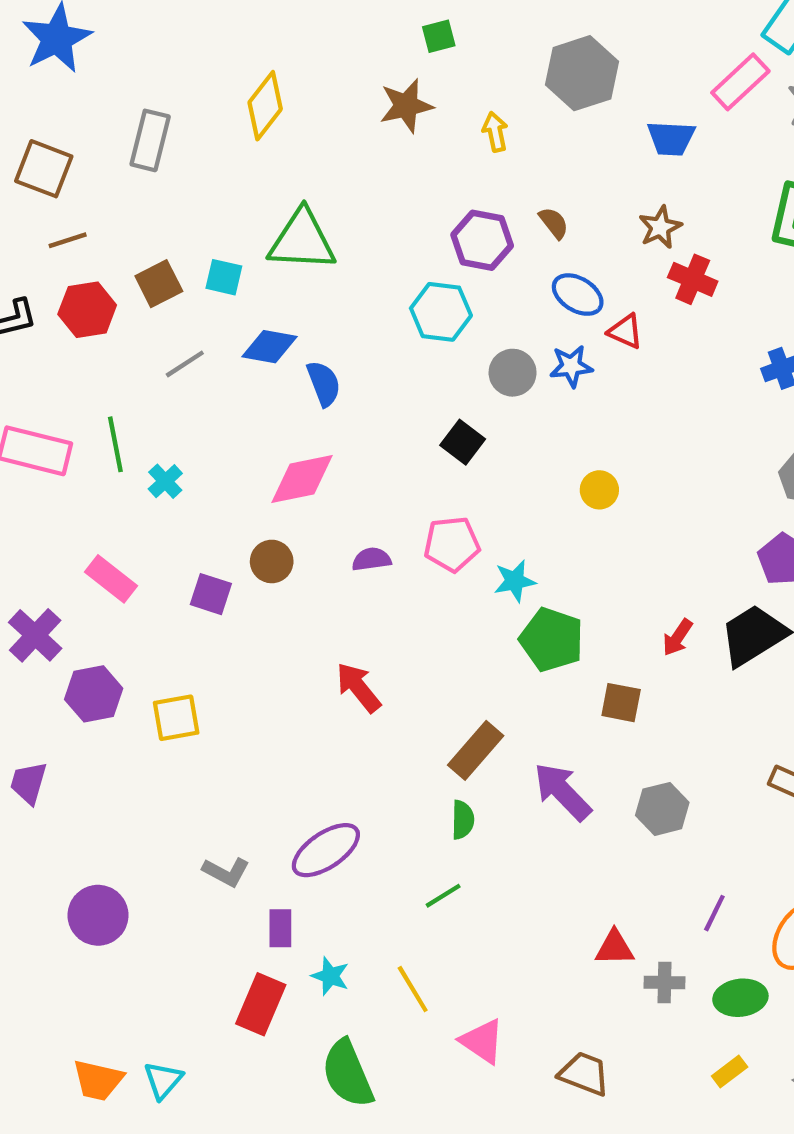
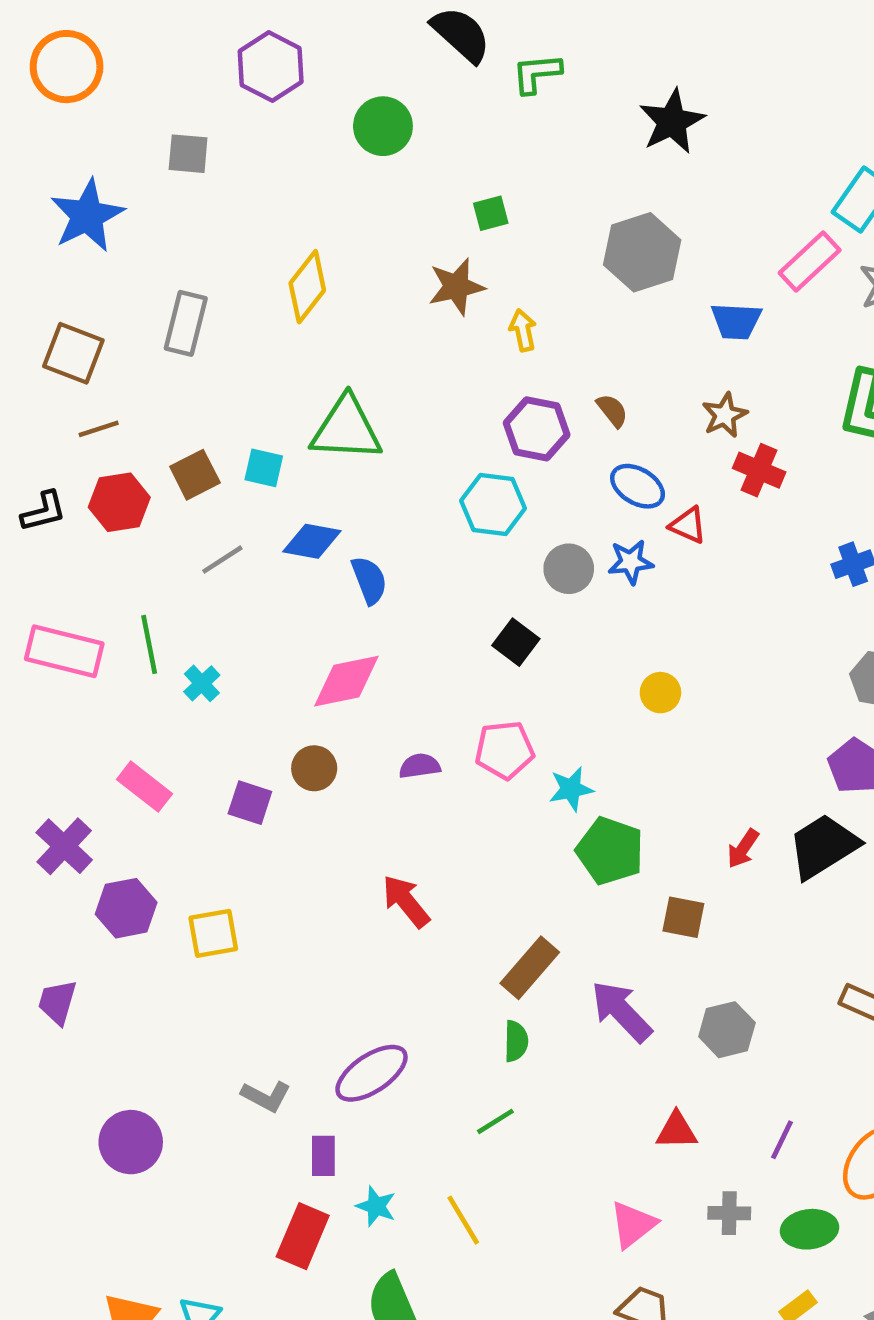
yellow arrow: (495, 132) -> (523, 330), moved
red triangle: (615, 948) -> (677, 1131), moved
pink triangle: (482, 1041) -> (633, 1225), moved, turned 48

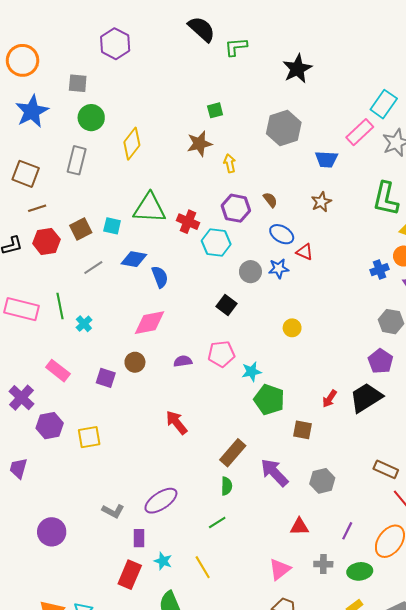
orange circle: (67, 67) -> (23, 60), moved
green circle: (383, 126) -> (91, 118), moved
red cross: (759, 470) -> (188, 222), moved

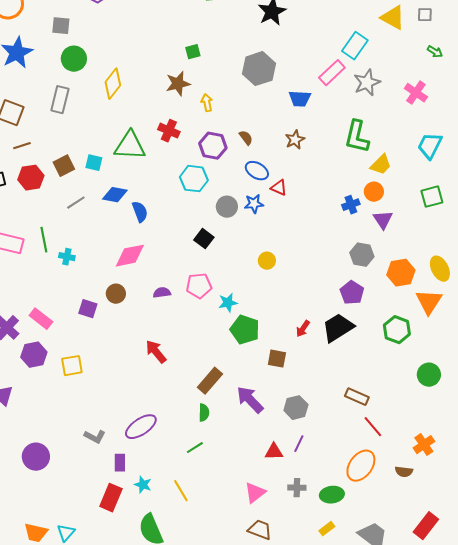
red cross: (188, 222) -> (169, 131), moved
cyan cross: (84, 324) -> (67, 257), turned -35
pink rectangle: (58, 371) -> (41, 319), moved
purple line: (347, 531) -> (299, 444), moved

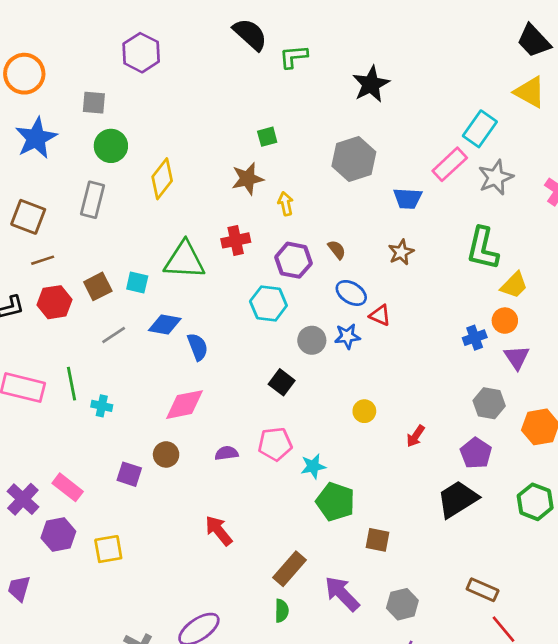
red cross: (169, 131) -> (236, 240), turned -35
red arrow: (303, 329) -> (416, 436), moved

